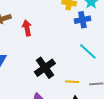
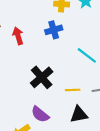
blue cross: (82, 20) -> (54, 30), moved

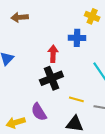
red arrow: (18, 36) -> (53, 54), moved

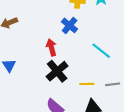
blue cross: (77, 38) -> (70, 25), turned -35

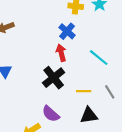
red arrow: (51, 47) -> (61, 53), moved
gray line: (113, 84) -> (110, 92), turned 64

